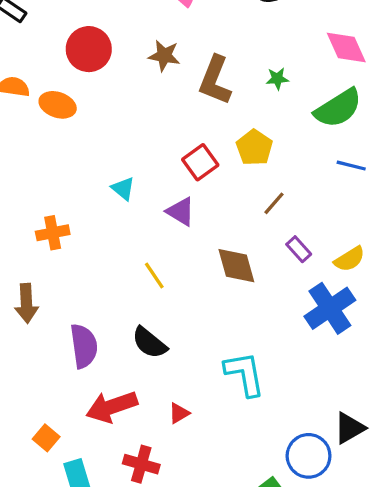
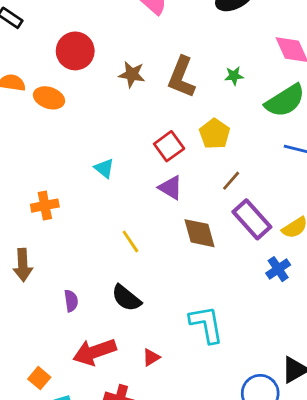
brown star: (164, 56) -> (132, 74), moved
purple triangle: (181, 211) -> (170, 188), moved
purple rectangle: (299, 249) -> (252, 219), size x1.8
blue cross: (330, 308) -> (278, 269), size x0.6
purple semicircle: (84, 346) -> (71, 301), size x0.6

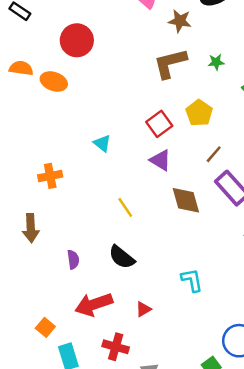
brown star: (132, 74) -> (180, 21), moved
brown L-shape: (182, 77) -> (170, 63), turned 54
cyan L-shape: (206, 324) -> (192, 280), size x0.7

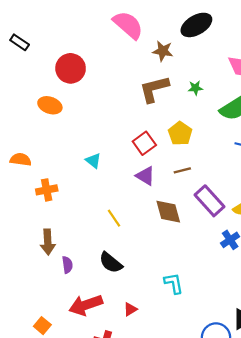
orange semicircle: (21, 68) -> (21, 160), moved
brown line: (214, 154) -> (182, 170), moved, turned 35
brown arrow: (31, 228) -> (48, 242), moved

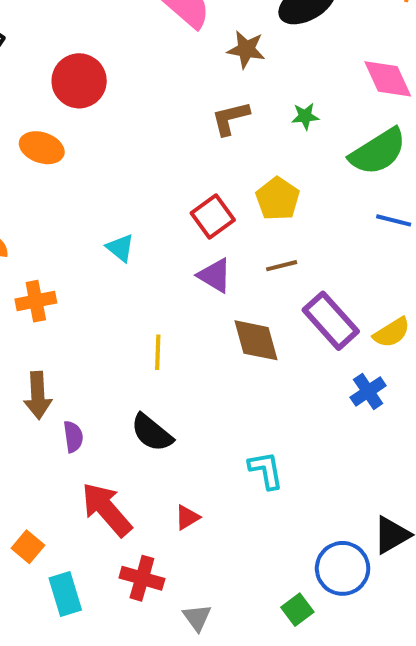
brown L-shape: (154, 89) -> (230, 118), size x0.7
yellow line: (114, 218) -> (158, 352), turned 36
red arrow: (86, 305) -> (107, 509), turned 68

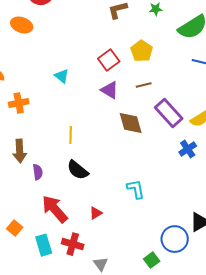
yellow line: (158, 352) -> (71, 135), moved
cyan rectangle: (65, 594) -> (44, 245), moved

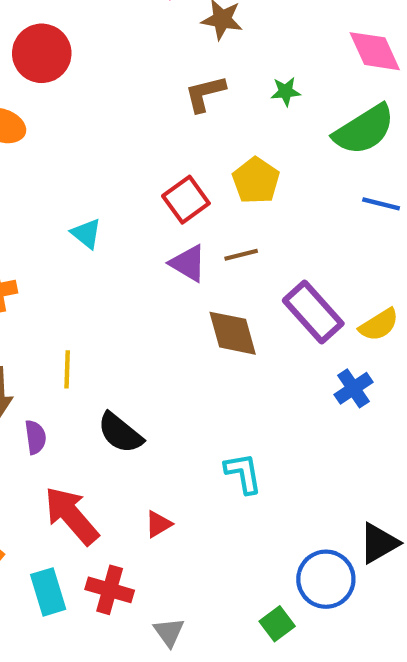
brown line: (144, 85) -> (241, 255), moved
yellow line: (71, 135) -> (67, 369), moved

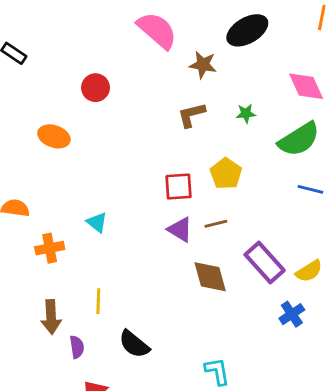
red circle: (42, 53) -> (95, 88), moved, size x0.7
red square: (186, 200) -> (179, 187), turned 32
cyan triangle: (86, 234) -> (97, 222), moved

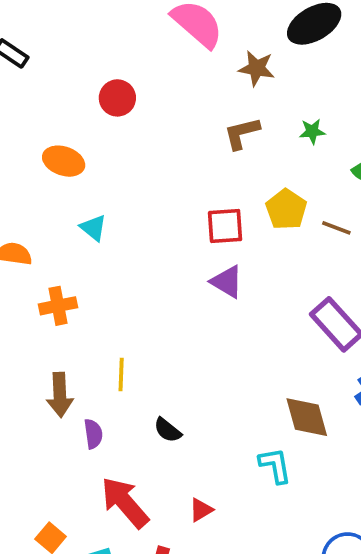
cyan triangle: (97, 222) -> (93, 228), moved
brown line: (216, 224) -> (336, 228), moved, turned 35
brown diamond: (210, 277) -> (307, 417), moved
black semicircle: (134, 344) -> (168, 430), size x0.7

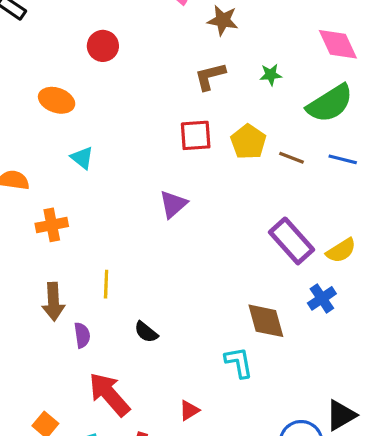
red square: (225, 226) -> (196, 135), moved
purple triangle: (227, 282) -> (173, 204), moved, turned 48
red triangle: (201, 510) -> (189, 410), moved

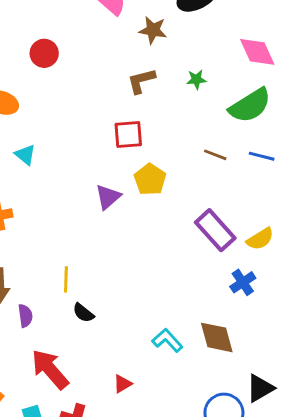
yellow pentagon: (248, 142) -> (150, 179), moved
yellow line: (106, 284) -> (66, 279), moved
brown diamond: (266, 321) -> (217, 337), moved
cyan L-shape: (239, 362) -> (167, 340), turned -32

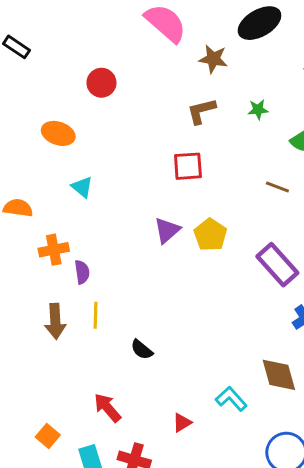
yellow pentagon: (150, 179) -> (210, 235), moved
yellow line: (66, 279) -> (96, 315), moved
purple semicircle: (25, 316) -> (82, 272), moved
cyan L-shape: (167, 340) -> (231, 399), moved
red arrow: (50, 369) -> (107, 408), size x0.7

